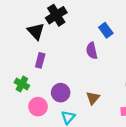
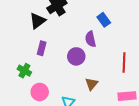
black triangle: (36, 31) -> (38, 21), turned 36
purple circle: (61, 93) -> (76, 56), moved

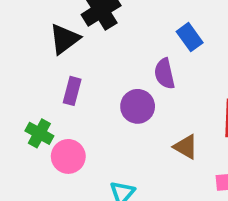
brown triangle: (92, 84) -> (186, 147), moved, turned -40
pink circle: (40, 92) -> (68, 156), moved

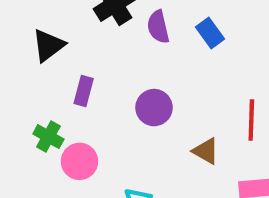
black triangle: (64, 39) -> (48, 45), moved
purple semicircle: (165, 74) -> (158, 27), moved

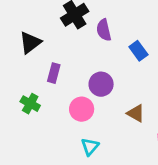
blue rectangle: (210, 33) -> (138, 51), moved
pink circle: (79, 161) -> (82, 109), moved

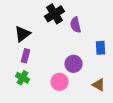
blue rectangle: (138, 51) -> (101, 48), moved, turned 32
purple rectangle: (54, 73) -> (26, 56), moved

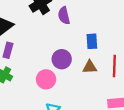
brown triangle: (99, 85) -> (90, 67), moved, turned -32

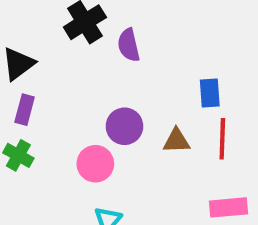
blue rectangle: (92, 41) -> (210, 93), moved

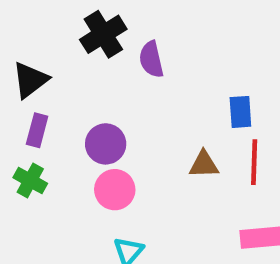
purple circle: (124, 126) -> (106, 144), moved

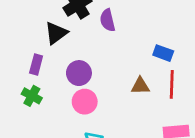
black triangle: (30, 80) -> (56, 33), moved
blue rectangle: (240, 112) -> (163, 53), turned -66

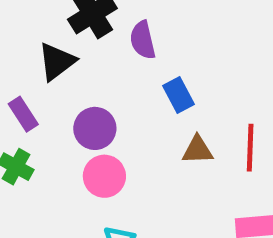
blue rectangle: (163, 53) -> (178, 95), moved, turned 42
purple rectangle: (36, 64) -> (23, 114), turned -48

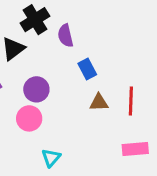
pink circle: (104, 176) -> (29, 118), moved

